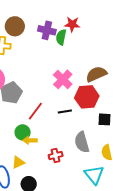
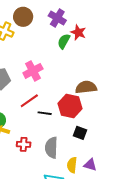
purple cross: (47, 30) -> (57, 18), moved
pink cross: (63, 79) -> (33, 71), moved
red line: (35, 111) -> (29, 101), moved
red cross: (56, 156) -> (24, 144), moved

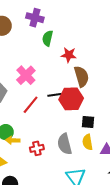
red star: (78, 32) -> (69, 55), moved
brown semicircle: (86, 87) -> (81, 76), turned 95
black line: (45, 113) -> (55, 95), moved
yellow semicircle: (72, 165) -> (88, 142), moved

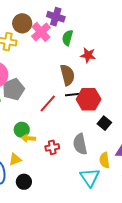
pink cross: (26, 75) -> (41, 32), moved
brown semicircle: (81, 76) -> (67, 75), moved
black square: (88, 122) -> (104, 123), turned 32
yellow semicircle: (88, 142) -> (104, 160), moved

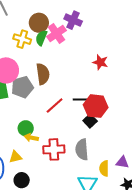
green semicircle: (68, 38) -> (41, 38), moved
brown semicircle: (67, 75) -> (43, 74), moved
black square: (104, 123) -> (90, 121), moved
red cross: (52, 147) -> (54, 149), size x1.5

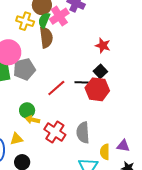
brown semicircle: (43, 74) -> (46, 37), moved
black square: (90, 121) -> (100, 71), moved
red cross: (54, 149) -> (55, 132), turned 35

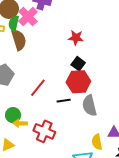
black line: (82, 82) -> (64, 101), moved
gray semicircle: (83, 133) -> (89, 106), moved

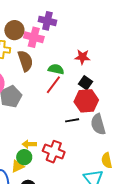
pink cross: (28, 16) -> (34, 37), turned -30
green semicircle: (14, 23) -> (56, 69), moved, turned 91
red line: (38, 88) -> (53, 85), moved
green circle: (13, 115) -> (24, 157), moved

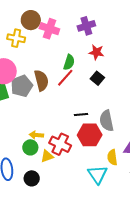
purple cross: (47, 21) -> (86, 26), moved, turned -36
brown semicircle: (25, 61) -> (41, 80), moved
green semicircle: (56, 69) -> (69, 62), turned 91
red hexagon: (86, 101) -> (90, 135), moved
yellow triangle: (18, 166) -> (47, 156), moved

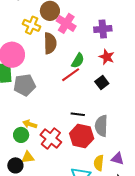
brown semicircle: (41, 80) -> (50, 43), moved
gray pentagon: (22, 86) -> (25, 85), moved
yellow triangle: (47, 156) -> (28, 157), moved

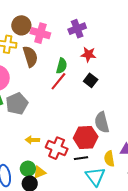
black line: (78, 114) -> (81, 158), moved
green circle: (21, 135) -> (28, 169), moved

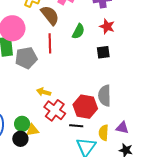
brown semicircle: (30, 57) -> (50, 15), turned -35
black square: (91, 80) -> (103, 52), turned 32
red line: (58, 81) -> (50, 43), moved, turned -54
yellow arrow: (32, 140) -> (44, 92), moved

